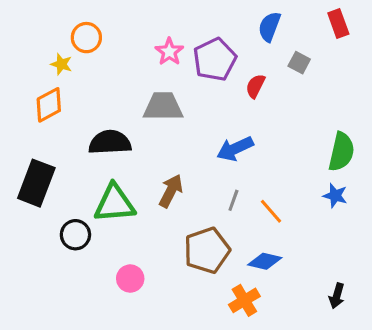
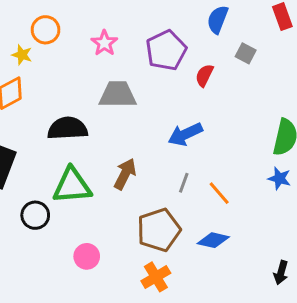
pink star: (169, 52) -> (104, 43), moved
orange cross: (244, 300) -> (156, 277), moved

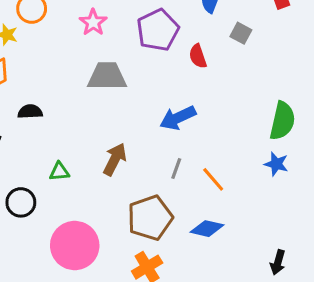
red semicircle: (204, 75) -> (198, 56), turned -45
black semicircle: (68, 128) -> (30, 112), moved, size x0.6
green triangle: (72, 186) -> (59, 172), size x0.5
pink circle: (87, 256) -> (75, 246), size x1.8

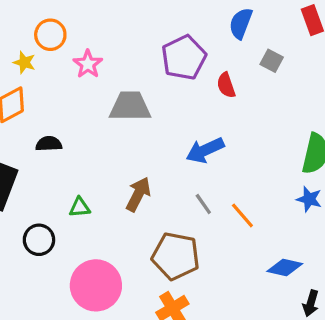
pink star: (93, 22) -> (88, 64), moved
gray line: (176, 169) -> (203, 204), turned -55
brown pentagon: (150, 218) -> (176, 256), turned 30
blue diamond: (207, 229) -> (285, 267), moved

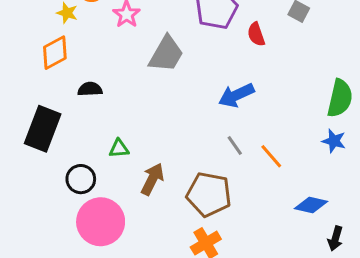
gray trapezoid: (130, 106) -> (166, 54), turned 120
brown arrow: (138, 194) -> (152, 179), moved
pink circle: (96, 285) -> (101, 222), moved

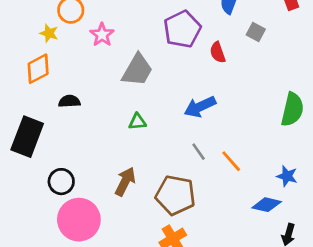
blue star: (334, 141) -> (287, 176), moved
green triangle: (119, 149) -> (137, 122), moved

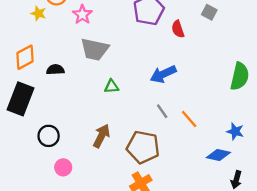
orange diamond: (38, 69) -> (25, 57), moved
gray trapezoid: (137, 70) -> (95, 49), moved, turned 72
pink circle: (79, 220) -> (63, 167), size x0.5

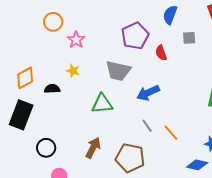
gray square: (209, 12) -> (189, 38), turned -32
yellow star: (38, 13) -> (73, 71), moved
gray trapezoid: (95, 49) -> (118, 71), moved
green triangle: (112, 86) -> (102, 104), size x1.6

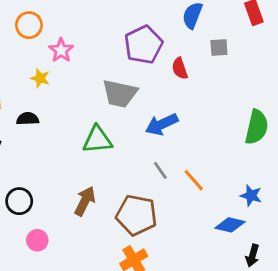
yellow star: (73, 71) -> (40, 78), moved

